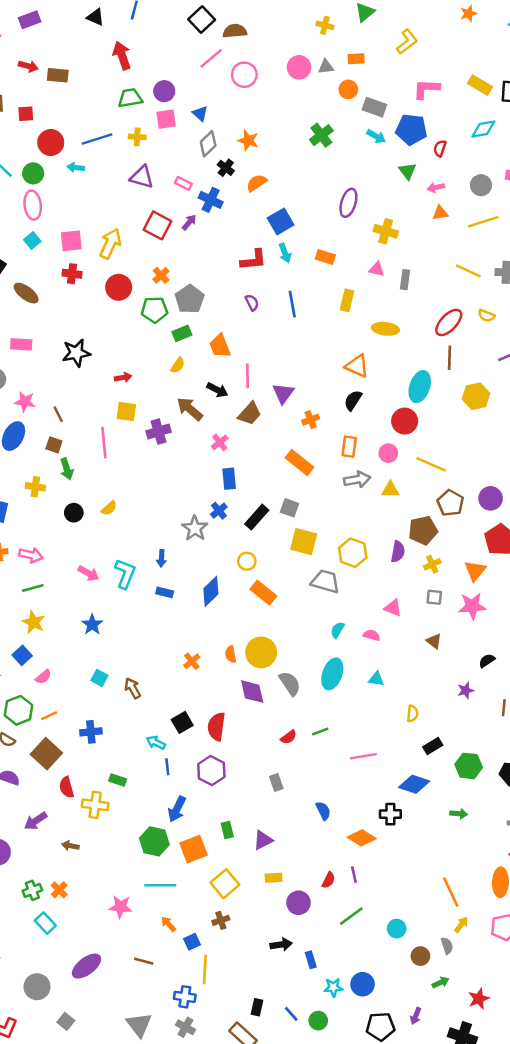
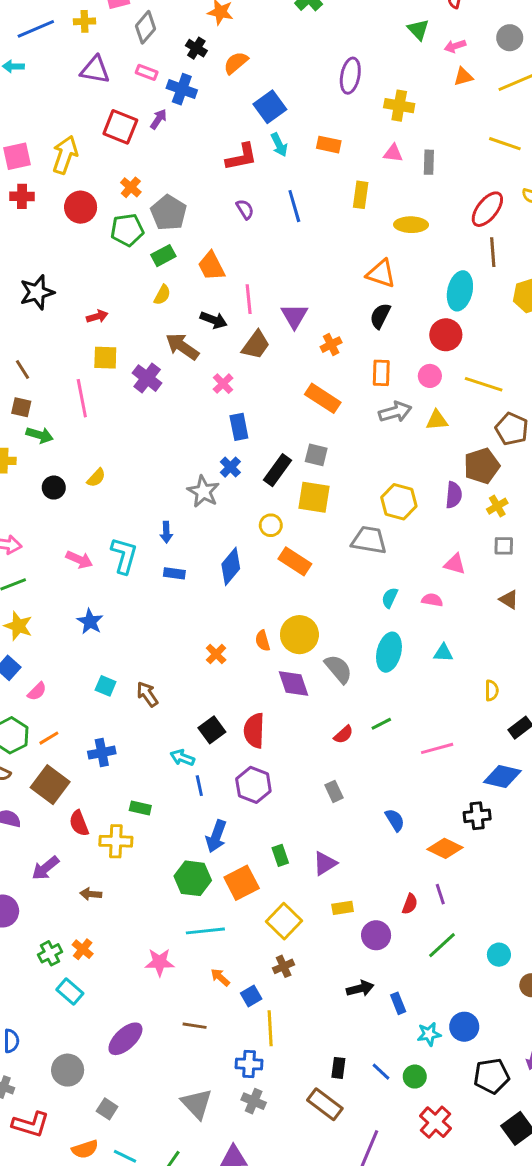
gray diamond: (208, 144) -> (146, 27), moved
purple cross: (159, 432) -> (147, 378), turned -30
green arrow: (67, 469) -> (40, 435), turned -50
yellow square: (304, 542) -> (314, 497), moved

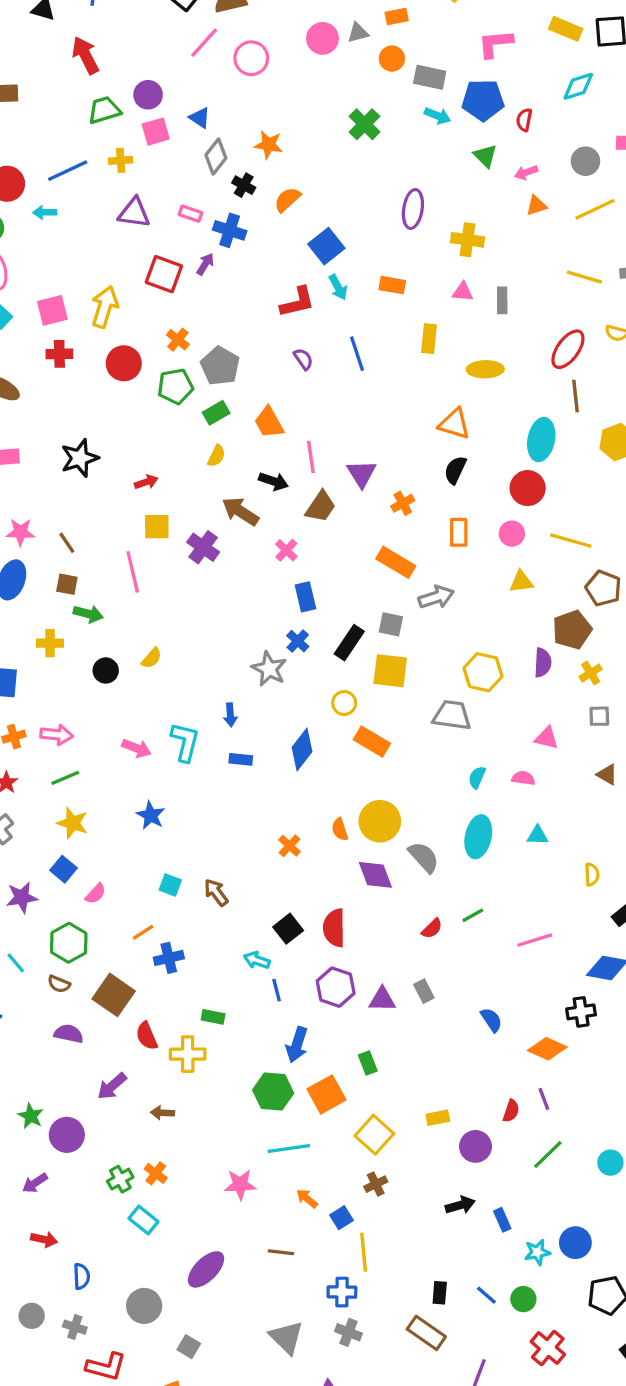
gray diamond: (146, 27) -> (216, 157), moved
gray arrow: (395, 412) -> (436, 597), moved
orange line: (49, 738) -> (143, 932), moved
purple triangle: (325, 863) -> (382, 999), moved, turned 35

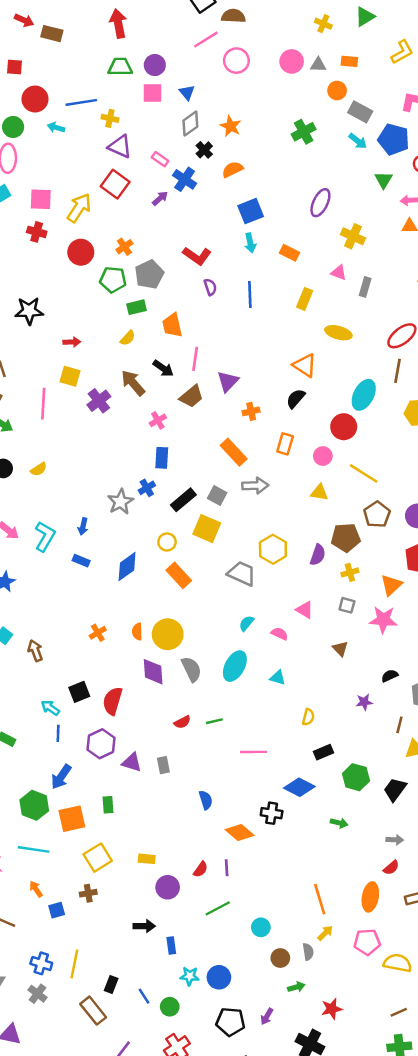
yellow cross: (121, 160) -> (110, 118), moved
red square: (164, 274) -> (115, 184), moved
red L-shape: (297, 302) -> (197, 256), moved, turned 32
yellow line: (364, 1252) -> (74, 964), moved

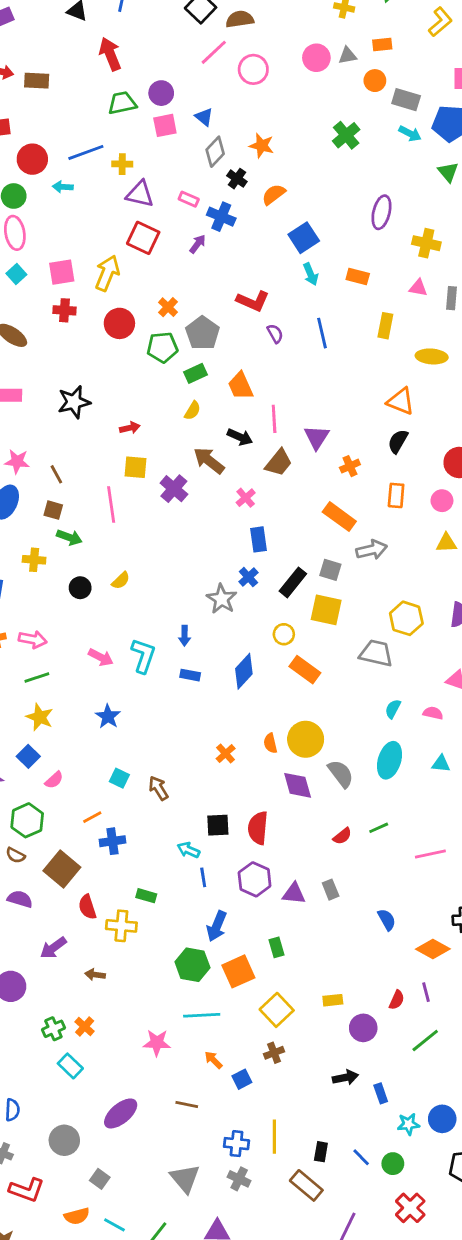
black square: (79, 692) -> (218, 825), turned 30

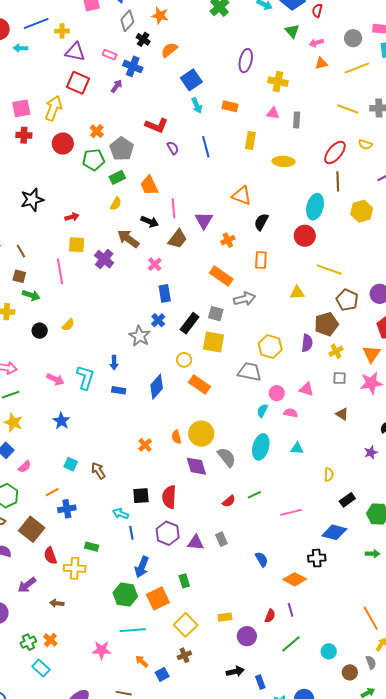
orange triangle: (401, 401) -> (242, 196), moved
pink circle: (442, 501) -> (277, 393), moved

